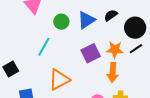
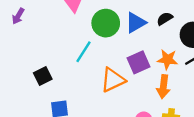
green circle: (61, 22) -> (106, 23), size x1.5
orange triangle: (59, 80) -> (113, 80), moved

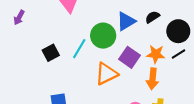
green circle: (106, 23) -> (103, 36), moved
purple square: (139, 62) -> (129, 57), turned -30
black square: (43, 76) -> (51, 53), moved

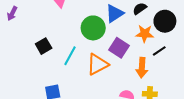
cyan line: (79, 49) -> (70, 56), moved
orange star: (156, 54) -> (145, 34), moved
black line: (179, 54) -> (159, 51), moved

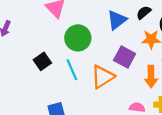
green circle: (93, 28) -> (78, 38), moved
cyan line: (70, 56) -> (72, 70), turned -48

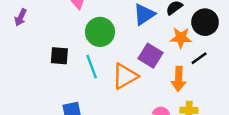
black square: (42, 61) -> (59, 56), turned 36

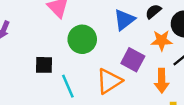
cyan line: (92, 67) -> (68, 86), moved

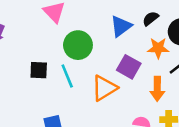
cyan line: (68, 86) -> (67, 76), moved

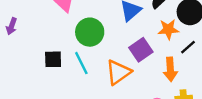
purple square: (129, 67) -> (141, 50), turned 30

